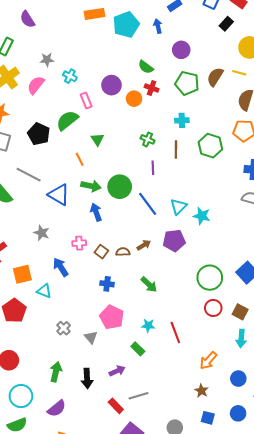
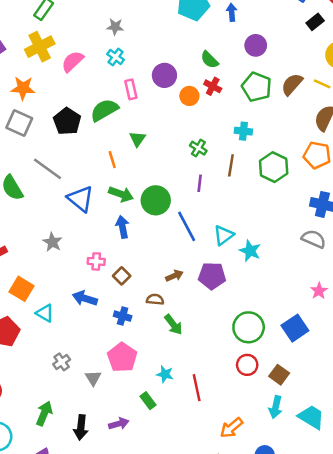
gray star: (47, 60) -> (115, 27), moved
brown semicircle: (123, 252) -> (155, 299), moved
blue arrow: (61, 267) -> (85, 298), moved, turned -48
orange square: (22, 274) -> (21, 289), turned 36

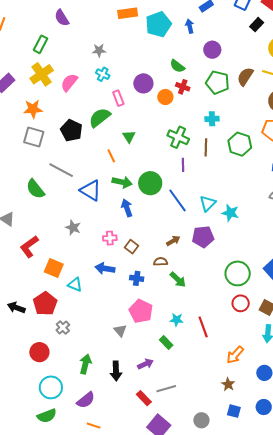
green cross: (198, 148) -> (178, 137), size x1.5
gray cross: (62, 362) -> (63, 327), moved

